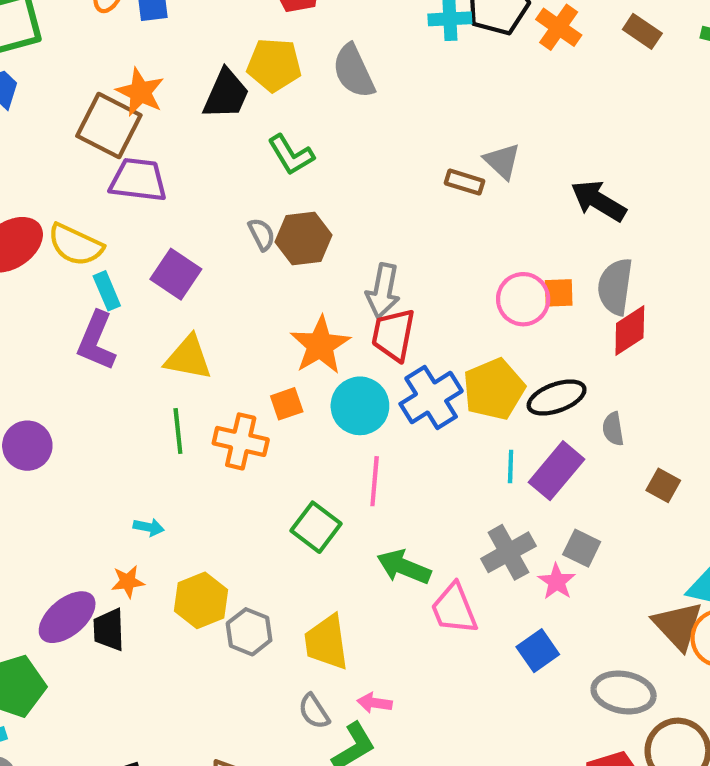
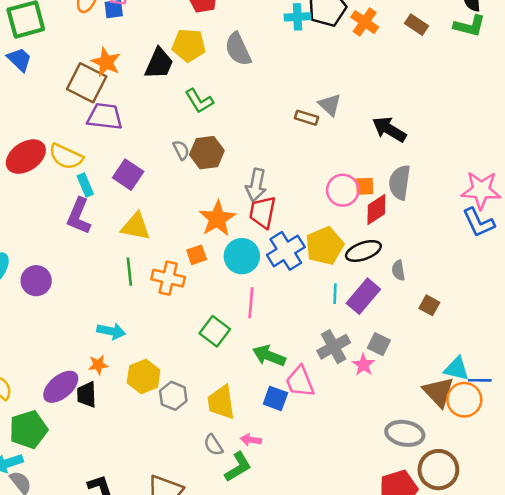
red diamond: (630, 331) -> (376, 210), moved
cyan arrow: (149, 527) -> (111, 331), size x1.5
blue square: (538, 651) -> (275, 398), moved, turned -35

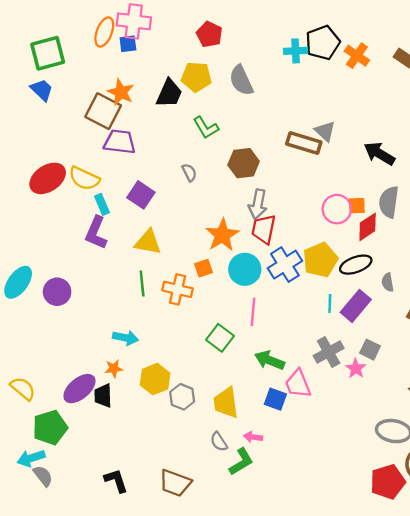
brown rectangle: (307, 118) -> (304, 143), size x1.6
brown hexagon: (207, 153) -> (244, 163), moved

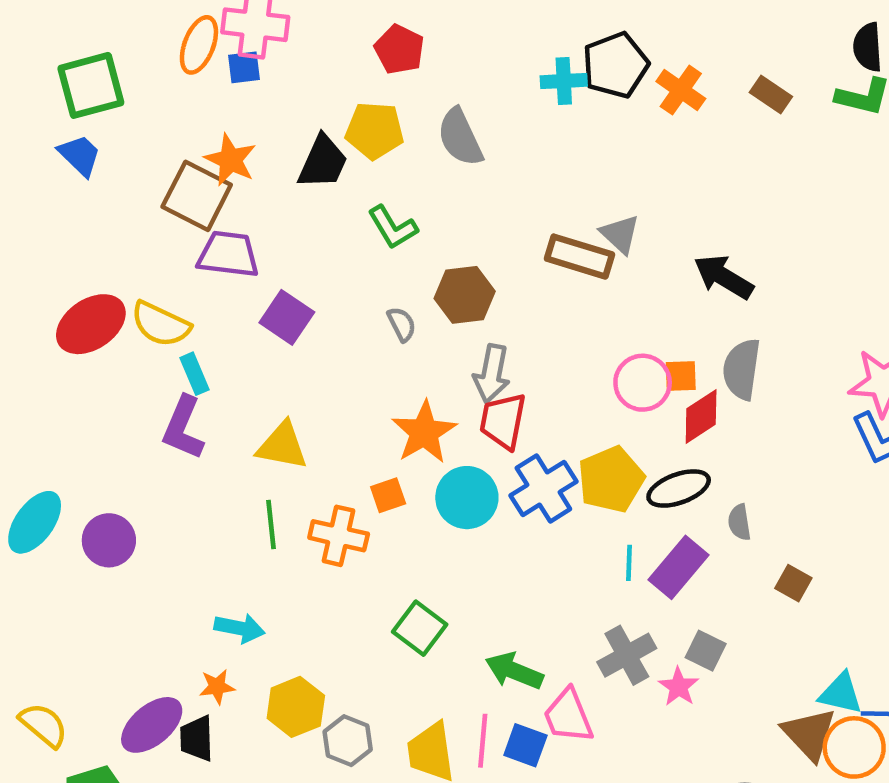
gray semicircle: (189, 173) -> (402, 324), moved
purple square: (141, 195) -> (287, 317), moved
pink line: (253, 312) -> (483, 741), moved

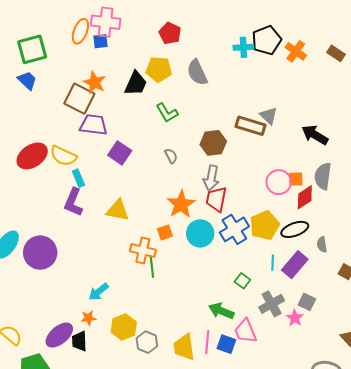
brown hexagon: (465, 295) -> (213, 143), moved
green line: (271, 525) -> (152, 267), moved
purple circle: (109, 540) -> (40, 253), size x1.4
cyan arrow: (239, 628) -> (99, 292), turned 130
green square: (420, 628) -> (242, 281), moved, size x0.7

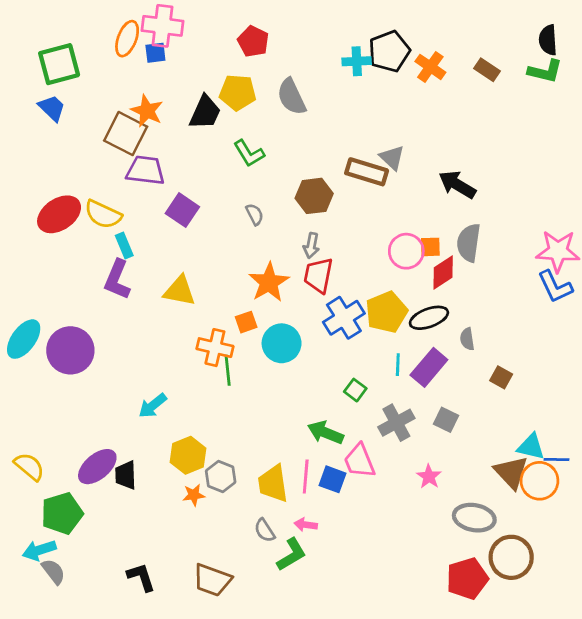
gray arrow: (211, 178) -> (311, 246), size x0.7
cyan circle: (200, 233) -> (282, 343), moved
orange star: (88, 318) -> (194, 495), moved
pink star: (295, 318) -> (429, 477), moved

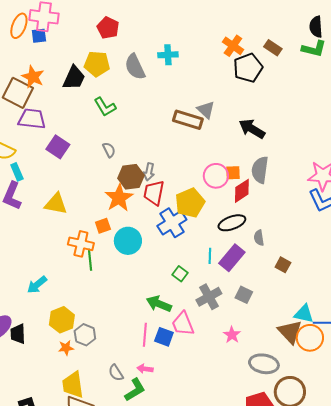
black pentagon: (389, 51) -> (248, 68), moved
cyan cross: (357, 61) -> (168, 55), moved
brown hexagon: (314, 196) -> (131, 177), moved
yellow pentagon: (386, 312) -> (190, 203), moved
yellow trapezoid: (273, 484) -> (73, 385), moved

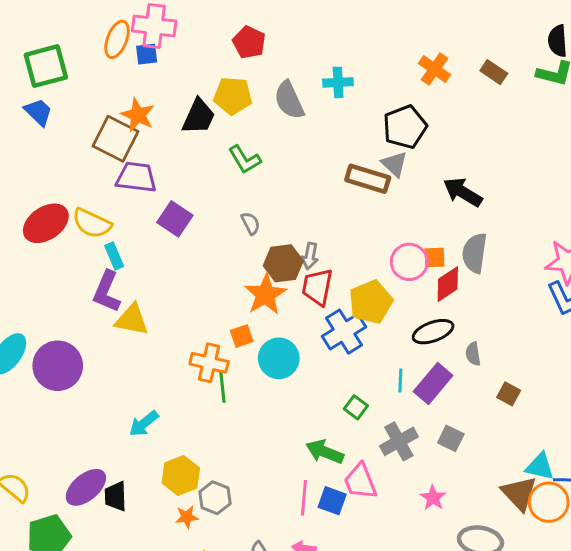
black pentagon: (248, 68) -> (405, 127), moved
yellow triangle: (56, 204) -> (132, 320), moved

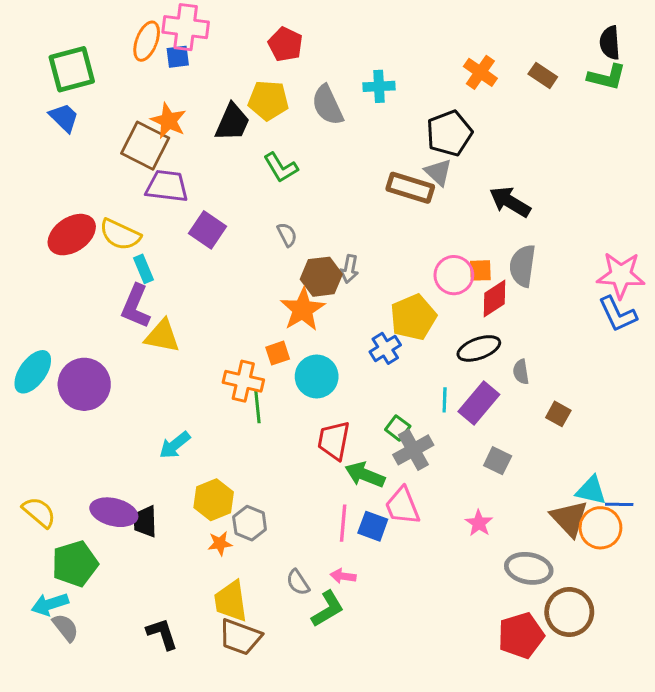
red trapezoid: (317, 287) -> (334, 440), moved
blue cross: (344, 332) -> (385, 348), size x0.7
gray cross: (399, 441) -> (413, 450), moved
purple ellipse: (86, 487) -> (114, 512), turned 54

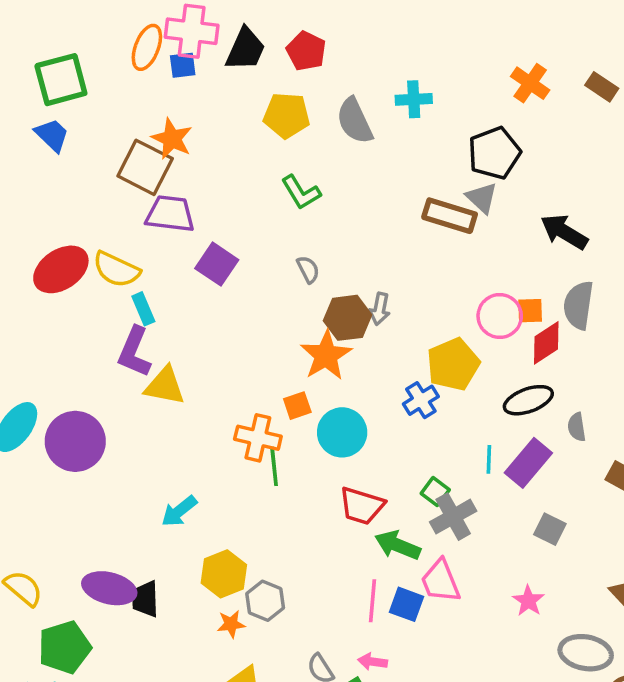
black trapezoid: (232, 122) -> (245, 49), moved
red trapezoid: (334, 440) -> (362, 506), turned -84

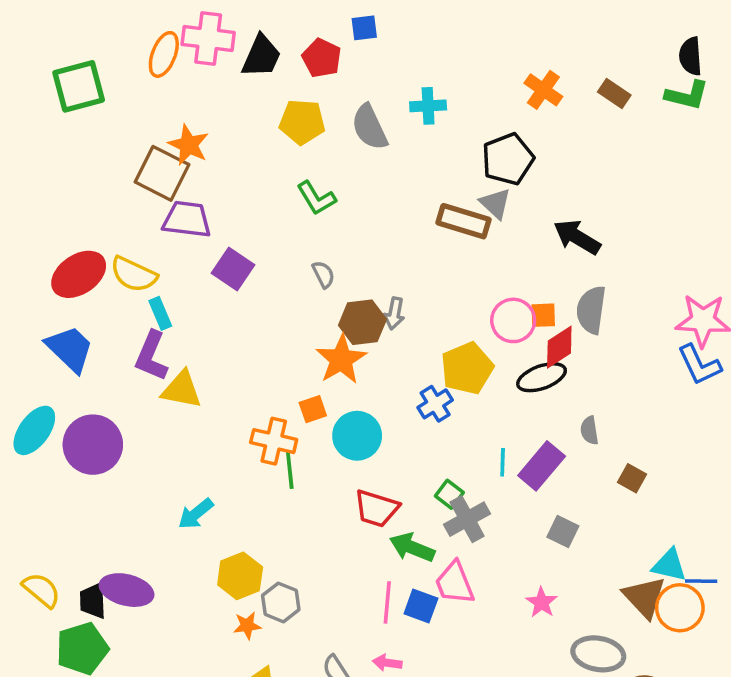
blue square: (183, 65) -> (364, 28), moved
blue trapezoid: (52, 135) -> (70, 349), moved, size x1.4
black ellipse: (528, 400) -> (542, 377), moved
black trapezoid: (145, 599) -> (93, 601), moved

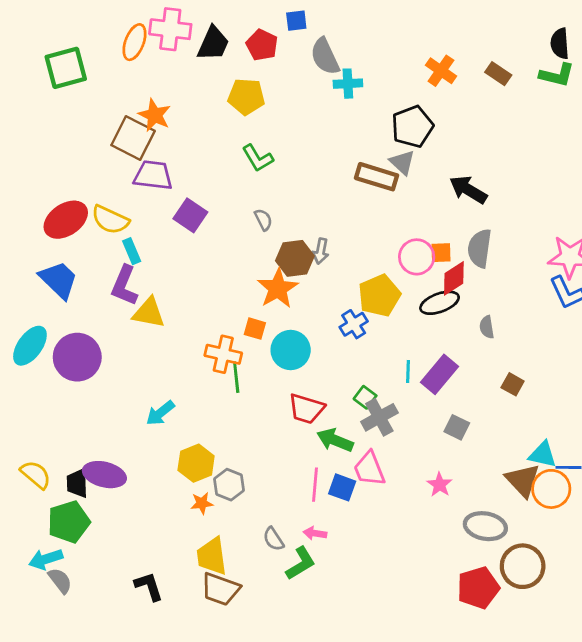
gray semicircle: (370, 127) -> (325, 56), moved
orange square: (313, 409) -> (255, 329), turned 35
gray semicircle: (589, 430) -> (487, 327), moved

